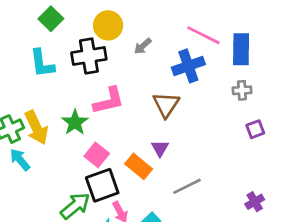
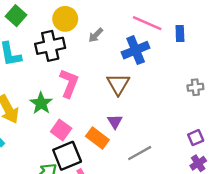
blue rectangle: (241, 49) -> (180, 33), size x0.6
gray cross: (242, 90) -> (195, 87), moved
pink L-shape: (109, 101) -> (69, 83), turned -52
purple square: (255, 129) -> (196, 138), moved

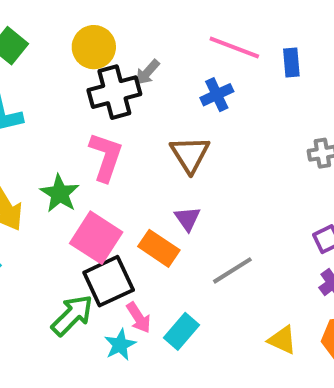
black cross: (50, 46) -> (114, 92), moved
blue cross: (136, 50) -> (217, 95), size x0.7
pink square: (61, 130) -> (96, 238), size x1.4

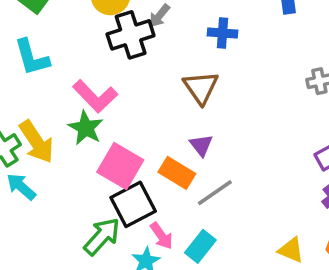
blue cross: (217, 95) -> (222, 33), turned 32
pink L-shape: (106, 157) -> (95, 96), moved, turned 120
gray line: (232, 270) -> (215, 193), moved

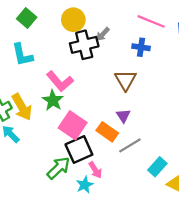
cyan rectangle: (200, 246) -> (157, 167), moved

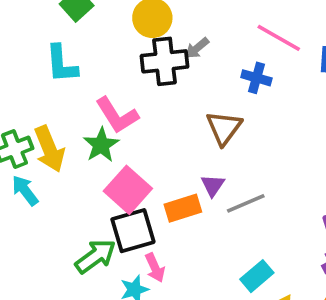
orange rectangle: (107, 132) -> (183, 208), turned -60
gray line: (130, 145) -> (246, 203), moved

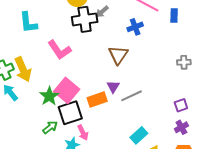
blue cross: (256, 78) -> (135, 27), turned -35
green star: (101, 145) -> (49, 96), moved
green arrow: (96, 256) -> (50, 127), size x0.7

